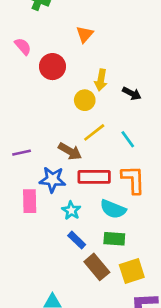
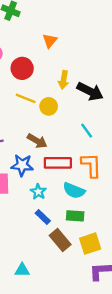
black arrow: (132, 93) -> (90, 91), size x1.6
yellow circle: (85, 100) -> (49, 106), moved
yellow line: (94, 132) -> (26, 98), moved, turned 60

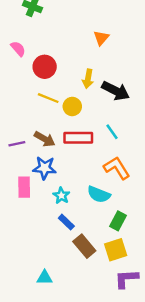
orange triangle: (50, 41) -> (101, 38), moved
brown arrow: (37, 141) -> (45, 139), moved
red rectangle: (58, 163) -> (78, 138), moved
orange L-shape: (91, 165) -> (117, 168), turned -30
green rectangle: (75, 216) -> (118, 221), moved, turned -66

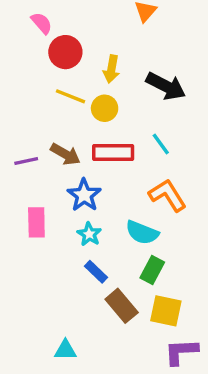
pink semicircle: (18, 49) -> (42, 23), moved
yellow arrow: (88, 79) -> (111, 69), moved
blue star: (45, 168) -> (84, 195), moved, turned 30
green rectangle: (118, 221) -> (152, 270), moved
yellow square: (116, 250) -> (166, 311), turned 30

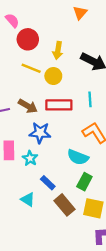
cyan line: (161, 144) -> (90, 99), turned 32
blue star: (84, 195) -> (40, 133), turned -30
cyan star: (89, 234) -> (30, 158), moved
cyan triangle: (65, 350) -> (28, 199), moved, turned 32

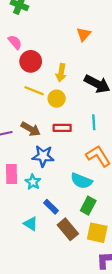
red rectangle: (59, 105) -> (62, 128), size x0.7

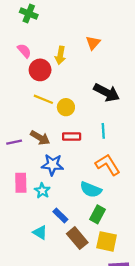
yellow arrow: (61, 73) -> (60, 55), moved

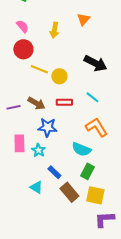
red circle: (40, 70) -> (23, 49), moved
cyan line: (103, 131) -> (92, 97), turned -48

